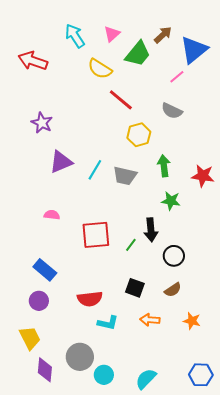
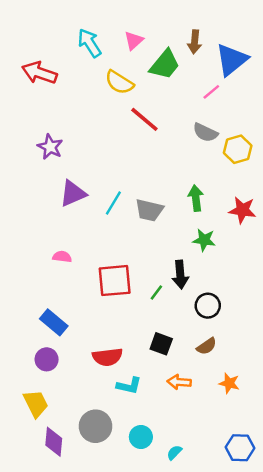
brown arrow: (163, 35) -> (195, 42), turned 138
yellow hexagon: (139, 135) -> (238, 149), moved
cyan circle: (104, 375) -> (141, 437), moved
cyan semicircle: (146, 379) -> (174, 452), size x0.6

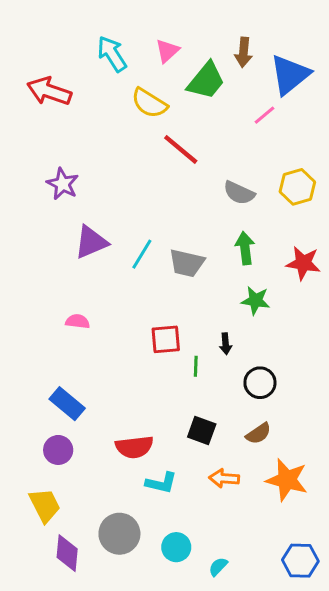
gray semicircle: (205, 133) -> (239, 193), moved
black arrow: (180, 275) -> (226, 344), size x0.6
red square: (115, 281) -> (166, 339), moved, size x0.7
green line: (156, 293) -> (196, 366), turned -35
orange star: (229, 383) -> (287, 480), size x1.6

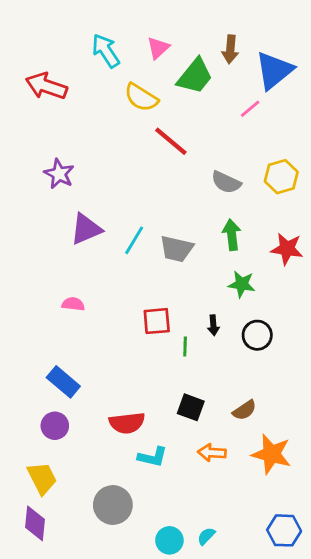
black circle: (260, 383) -> (257, 335), moved
cyan circle: (176, 547) -> (169, 540), moved
purple diamond: (67, 553) -> (35, 523), moved

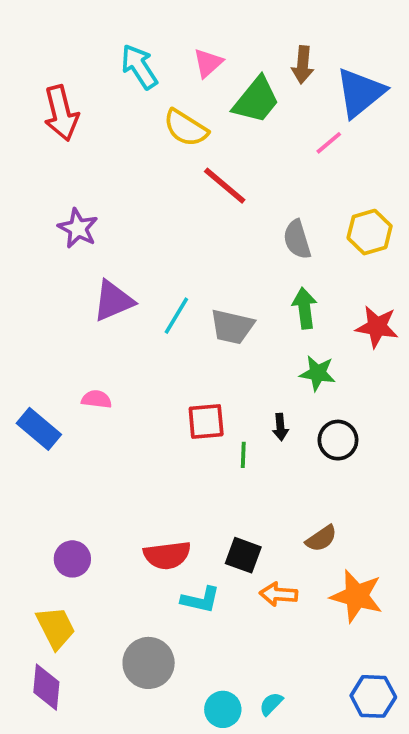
red arrow: (46, 86) -> (61, 113), turned -123
gray semicircle: (226, 182) -> (297, 239), turned 48
blue rectangle: (63, 382) -> (39, 429), moved
black square: (191, 407) -> (243, 555), moved

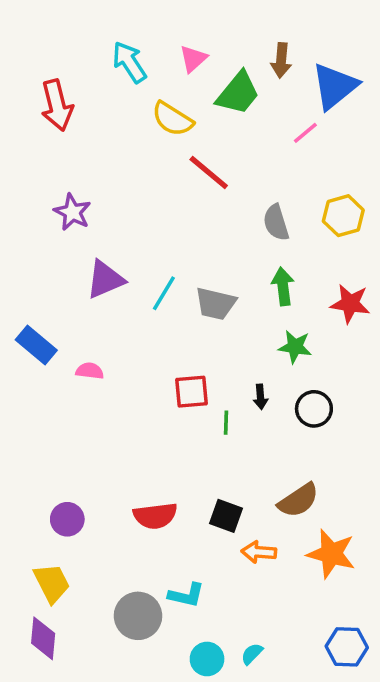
blue rectangle: (39, 429) -> (36, 345), moved
brown semicircle: (321, 539) -> (298, 500), size x1.4
cyan L-shape: (201, 600) -> (186, 595), moved

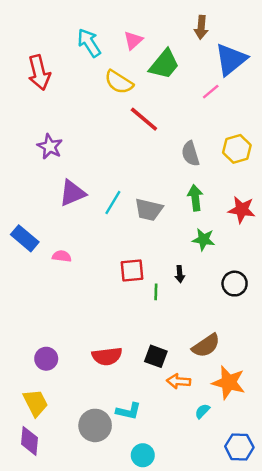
brown arrow: (281, 60) -> (201, 27), moved
black circle: (314, 409) -> (235, 284), moved
cyan semicircle: (252, 654) -> (202, 411), moved

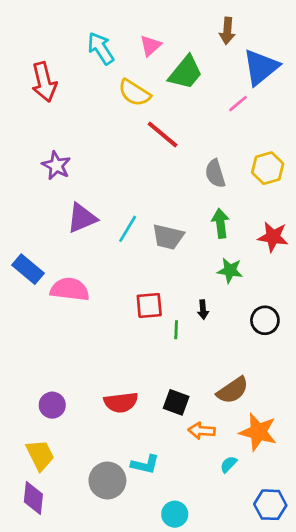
pink semicircle: (62, 256) -> (70, 289), size x1.8
cyan circle: (143, 455) -> (175, 514), moved

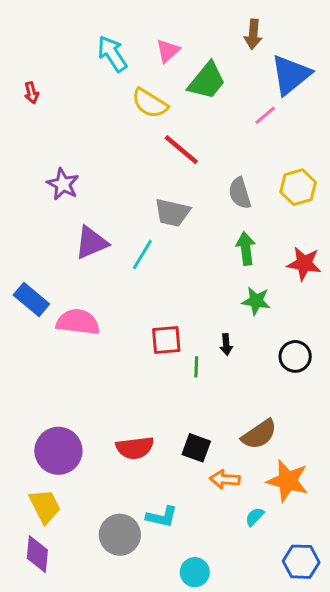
red arrow: (44, 82) -> (31, 93), moved, size x0.5
gray trapezoid: (168, 237) -> (172, 213), moved
purple circle: (52, 405) -> (58, 451), size x1.6

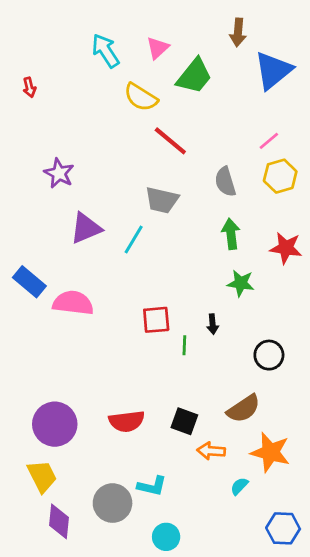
pink line: (265, 115) -> (269, 141), moved
black circle: (295, 356) -> (269, 355), moved
purple diamond: (37, 554) -> (59, 521), moved
cyan circle: (195, 572) -> (166, 537), moved

